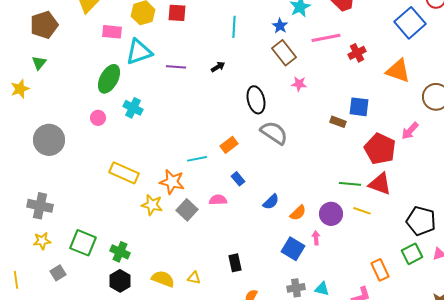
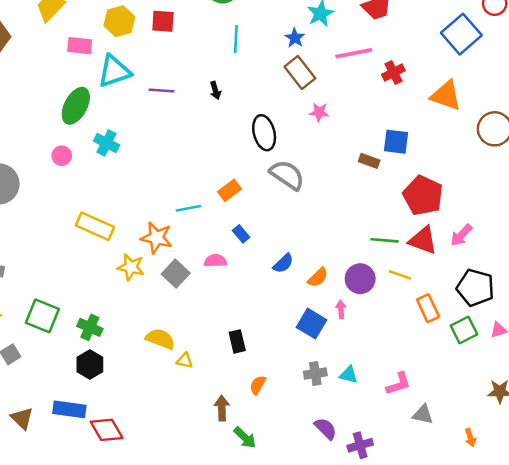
black arrow: (218, 67) -> (215, 90), turned 104
pink arrow: (410, 131) -> (461, 235), moved
orange rectangle: (380, 270) -> (428, 308), moved
yellow semicircle: (163, 279) -> (160, 339), moved

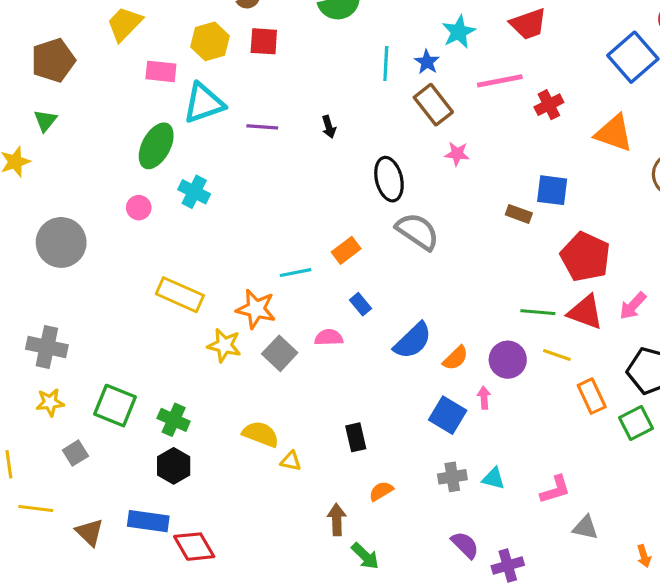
cyan line: (236, 39) -> (386, 64), moved
blue semicircle: (283, 263) -> (413, 341), size x1.5
orange semicircle: (258, 385) -> (381, 491), turned 30

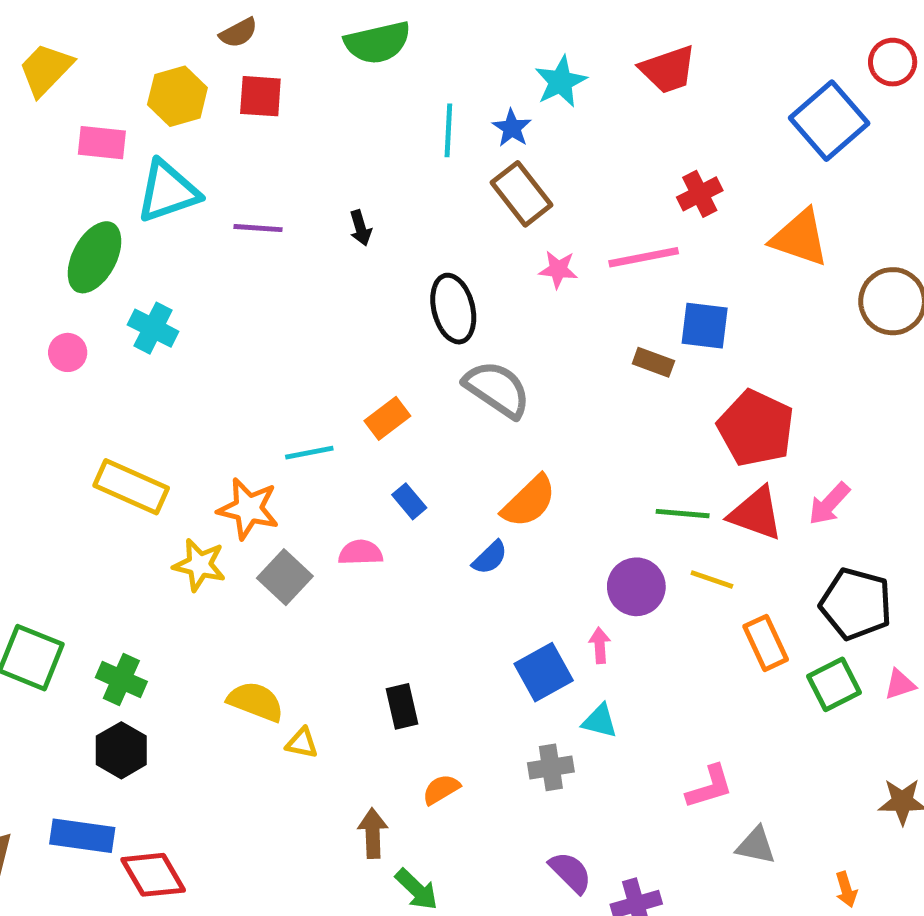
pink line: (500, 81) -> (644, 257), moved
blue semicircle: (413, 341) -> (490, 558), size x0.6
orange semicircle: (455, 358) -> (529, 501), moved, size x1.4
blue square: (448, 415) -> (544, 672), turned 30
cyan triangle: (493, 478) -> (600, 721), moved

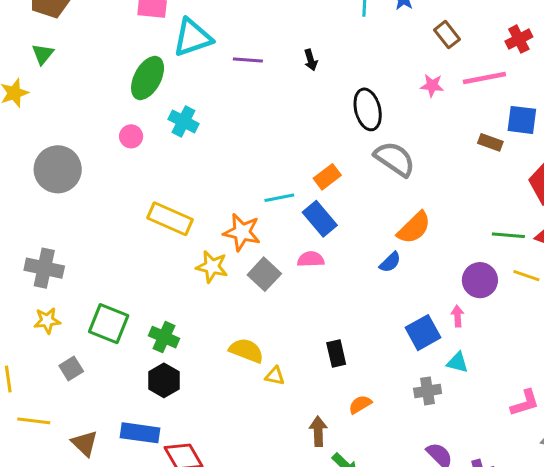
brown rectangle: (522, 194) -> (447, 35), moved, size x0.7
blue rectangle: (409, 501) -> (320, 219), moved, size x1.6

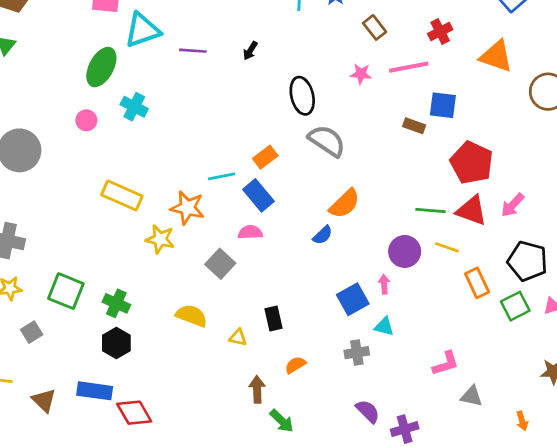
black arrow: (311, 60) -> (250, 51), turned 48
gray square: (264, 274) -> (220, 264), moved
yellow triangle: (275, 376) -> (238, 338), moved

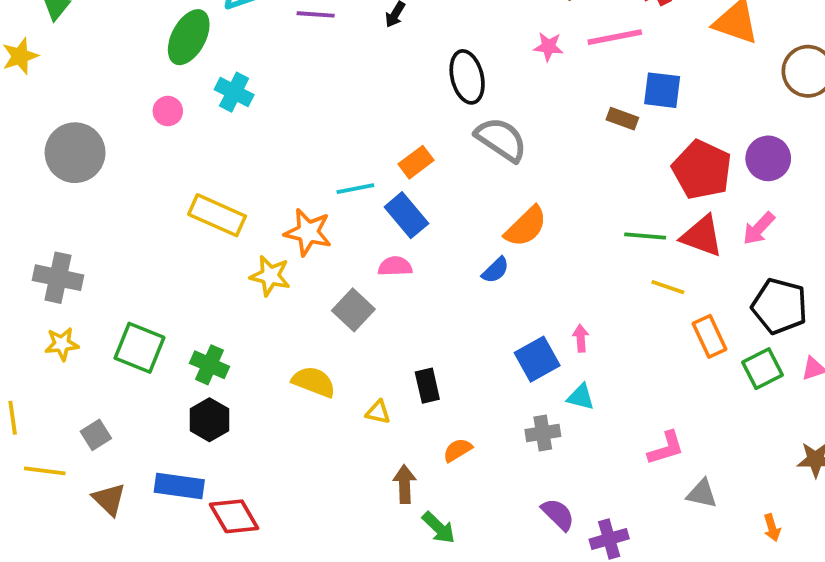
purple circle: (405, 251) -> (768, 158), moved
gray square: (32, 332) -> (96, 435), moved

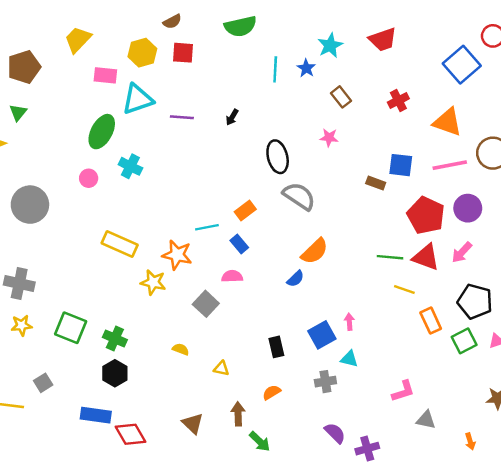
pink line: (615, 37) -> (450, 165), moved
blue rectangle: (406, 215) -> (239, 244), size x0.7
yellow semicircle: (314, 382) -> (181, 349), size x0.6
black rectangle: (427, 386) -> (276, 347), moved
brown triangle: (109, 499) -> (193, 423), moved

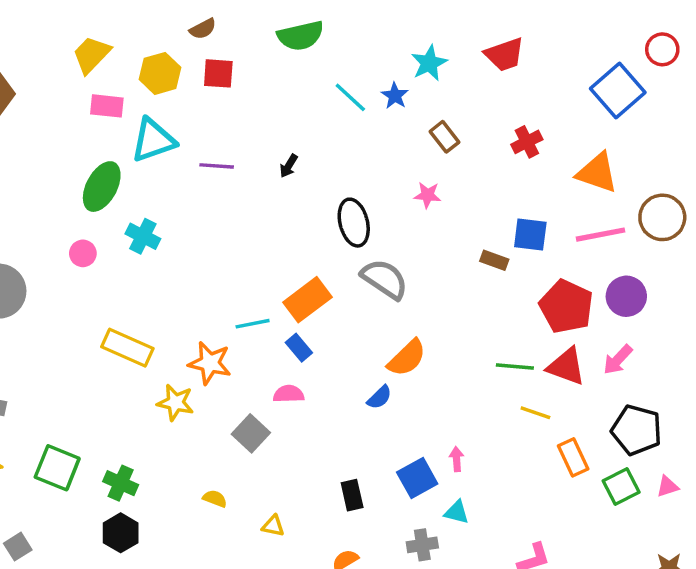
yellow trapezoid: (78, 39) -> (91, 55), moved
cyan line: (275, 69) -> (350, 97), turned -50
orange rectangle: (245, 211) -> (307, 300), size x1.5

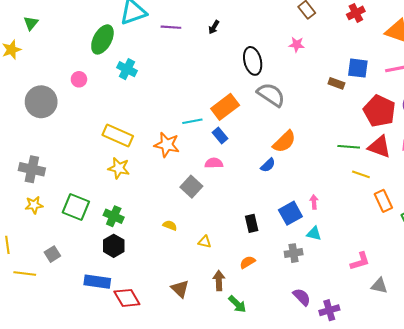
pink circle: (83, 253) -> (79, 79), moved
yellow star: (175, 403) -> (119, 168), moved

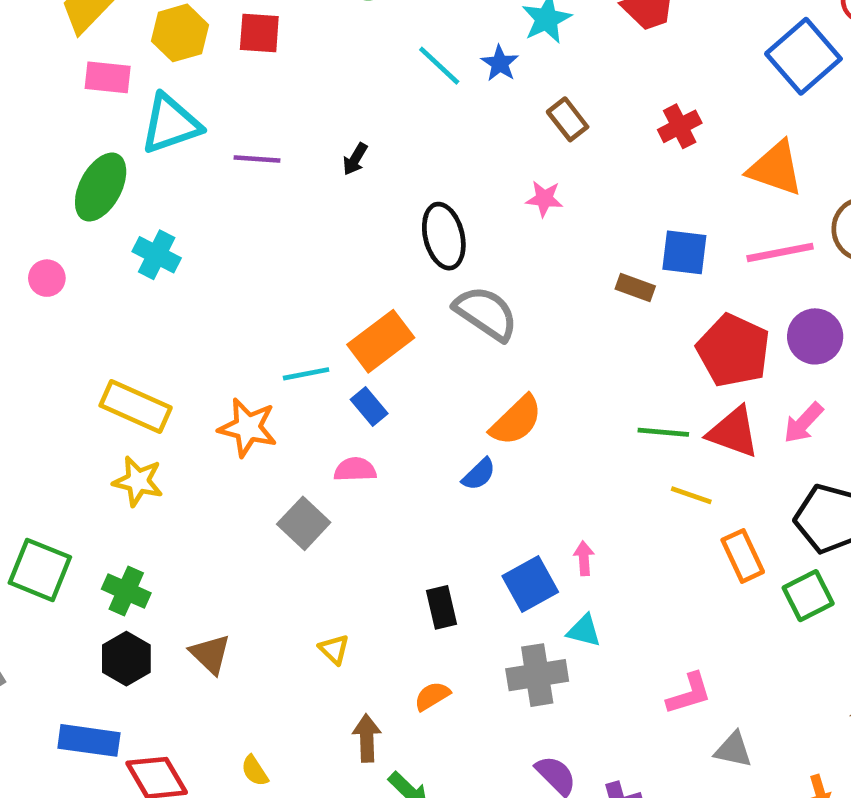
yellow semicircle: (170, 225) -> (255, 771), moved, turned -144
yellow triangle: (205, 242) -> (334, 649), turned 32
gray cross: (294, 253) -> (537, 675), size x1.4
brown triangle: (180, 289) -> (210, 654), moved

